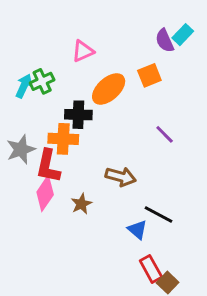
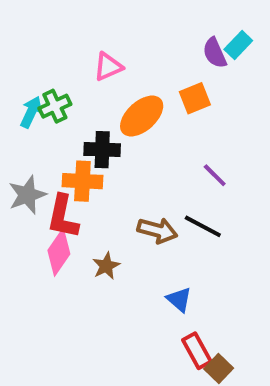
black line: (159, 215) -> (203, 226), moved

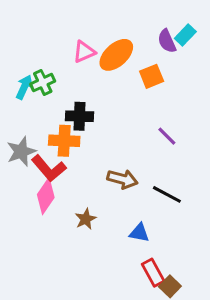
orange ellipse: (142, 116) -> (116, 55), moved
red L-shape: (63, 217) -> (49, 168), turned -52
black line: (203, 226) -> (167, 194), moved
brown star: (106, 266) -> (86, 219), moved
blue triangle: (179, 299) -> (139, 233), turned -30

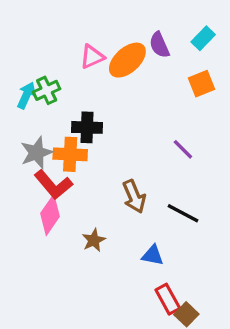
purple semicircle: (167, 41) -> (159, 45), moved
orange square: (152, 76) -> (201, 84), moved
gray star: (21, 151) -> (36, 153), moved
brown arrow: (122, 179) -> (134, 196), turned 52

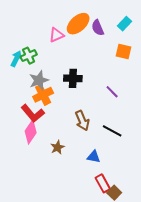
orange ellipse: (127, 60) -> (78, 24), moved
orange square: (201, 84) -> (123, 51), turned 35
black cross: (87, 127) -> (73, 78), moved
gray star: (36, 153) -> (39, 80), moved
orange cross: (70, 154) -> (43, 95), turned -30

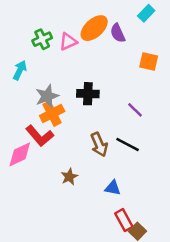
cyan rectangle: (124, 24) -> (146, 13), moved
green cross: (29, 56) -> (42, 39), moved
black line: (112, 131) -> (128, 144), moved
pink diamond: (31, 132) -> (20, 154), moved, turned 30

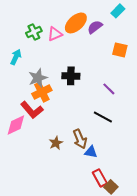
purple semicircle: (118, 33) -> (95, 27), turned 77
brown arrow: (99, 144) -> (80, 139), moved

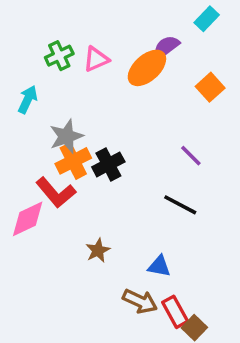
orange ellipse: (76, 23) -> (147, 68), moved
orange square: (120, 50) -> (210, 87), turned 35
black cross: (71, 76) -> (108, 164), moved, turned -30
brown arrow: (80, 139) -> (140, 301), moved, turned -42

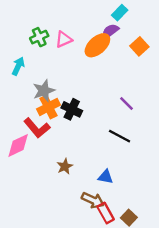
cyan rectangle: (207, 19) -> (120, 13), moved
orange square: (210, 87) -> (139, 46), moved
black cross: (108, 164) -> (72, 109), turned -36
red rectangle: (175, 312) -> (106, 213), moved

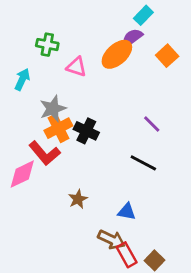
green cross: (39, 37) -> (47, 45), turned 36
pink triangle: (64, 39) -> (77, 67), moved, turned 42

